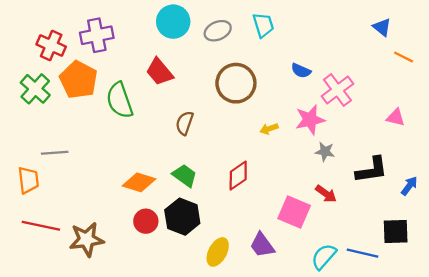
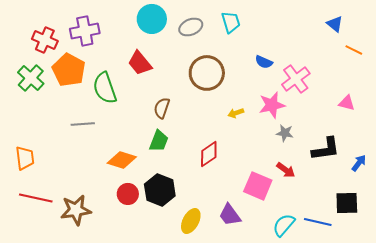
gray line: (55, 153) -> (83, 124), moved
green trapezoid: (185, 176) -> (159, 141), moved, turned 75

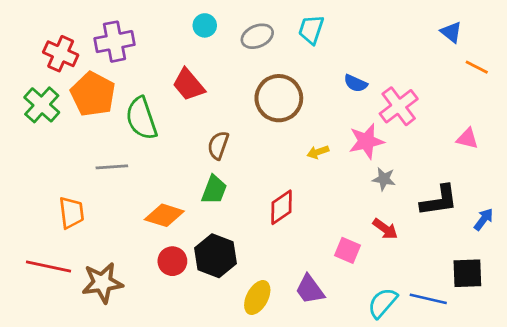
cyan circle: (152, 19) -> (205, 25), size x0.6
cyan trapezoid: (231, 22) -> (311, 29), turned -145
orange trapezoid: (25, 158) -> (71, 213), moved
pink square: (258, 186) -> (348, 250), size x0.7

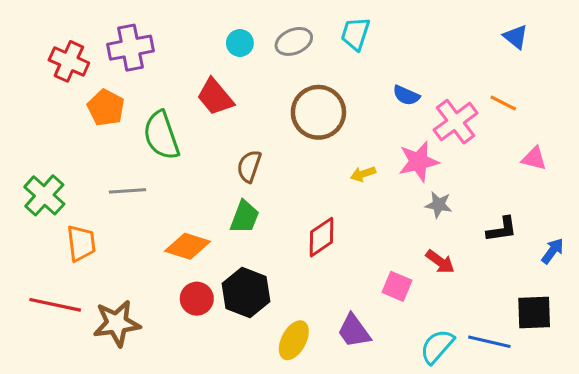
cyan circle: (205, 25) -> (240, 43), moved
orange line: (477, 67) -> (503, 103), moved
orange pentagon: (93, 94) -> (106, 108), size x0.7
green cross: (42, 105) -> (44, 195), moved
black L-shape: (439, 201) -> (502, 229), size x0.7

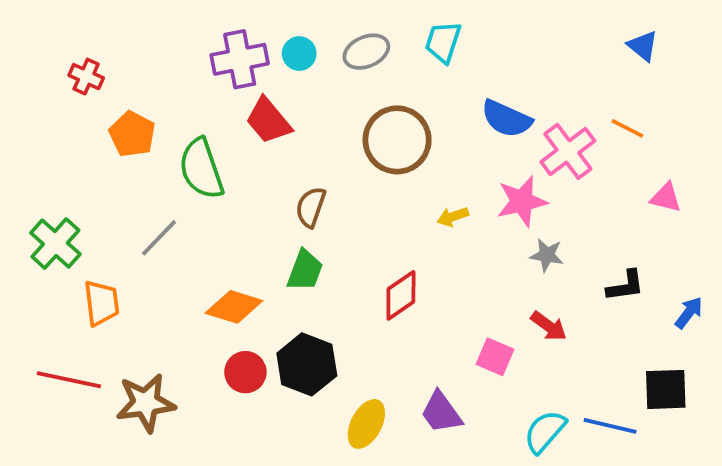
purple cross: (131, 48) -> (240, 59), moved
red cross: (69, 61) -> (86, 77), size x0.7
blue semicircle: (406, 95) -> (506, 119), size x1.5
gray line: (127, 191) -> (159, 238), turned -42

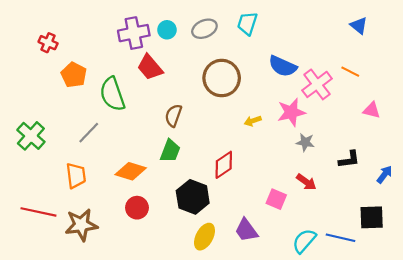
orange trapezoid: (101, 303) -> (76, 176), moved
black hexagon: (307, 364) -> (193, 197), moved

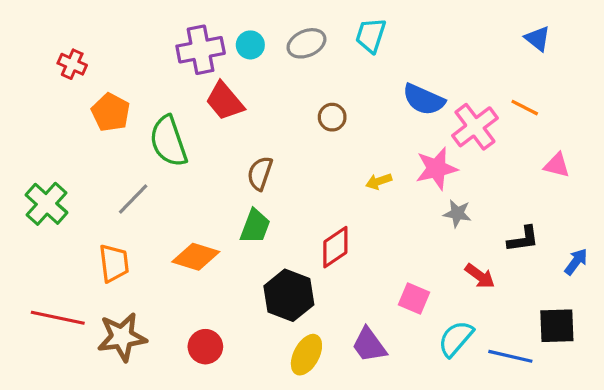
brown circle: (222, 78) -> (332, 117), size x0.5
red arrow: (306, 182) -> (480, 276), moved
red circle: (137, 208) -> (205, 347), moved
cyan semicircle: (304, 241) -> (456, 339), moved

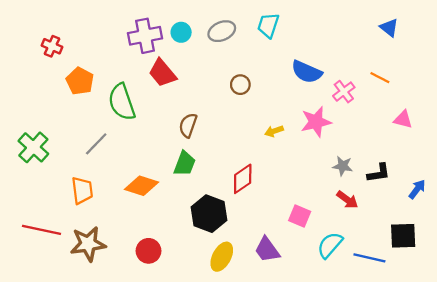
pink cross: (475, 127) -> (344, 92), size x0.7
gray star: (457, 213) -> (343, 166), moved

